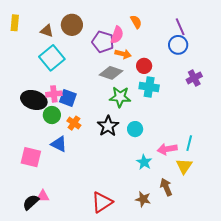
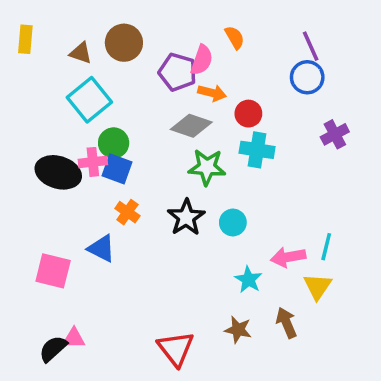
green circle: (52, 115) -> (114, 143), moved
brown star: (143, 199) -> (238, 330), moved
red triangle: (102, 202) -> (176, 349), turned -35

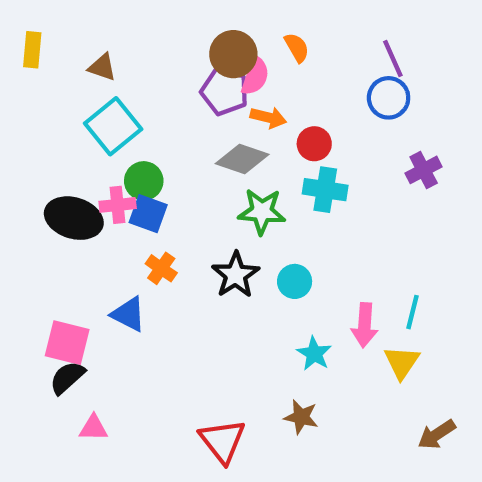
brown circle: (124, 43) -> (233, 54), moved
pink arrow: (288, 257) -> (364, 325), turned -76
brown arrow: (286, 323) -> (437, 434), moved, turned -100
black semicircle: (53, 349) -> (67, 378), moved

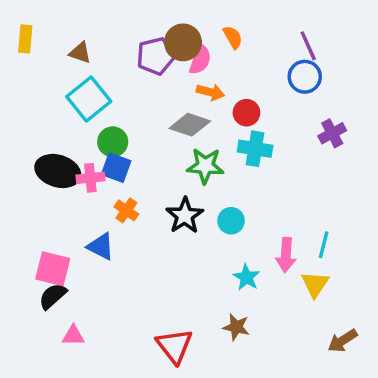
purple pentagon: (225, 91) -> (156, 56), moved, turned -30
pink cross: (118, 205) -> (90, 178), moved

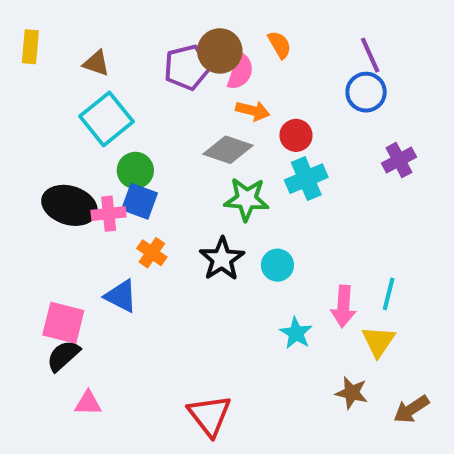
cyan cross: (255, 149) -> (306, 179), turned -32
brown star: (236, 327) -> (352, 393), moved

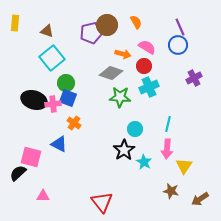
pink semicircle: (240, 72) -> (147, 47), moved, turned -78
black star: (222, 259) -> (124, 150), moved
cyan line: (389, 294) -> (168, 124), moved
black semicircle: (63, 356) -> (18, 173), moved

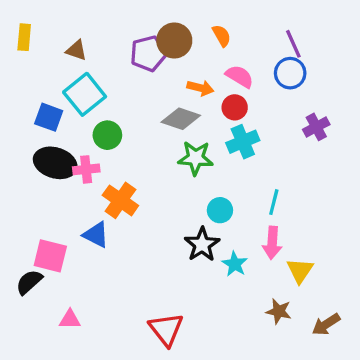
blue square: (68, 98) -> (49, 117), moved
orange cross: (74, 123) -> (120, 200), size x1.5

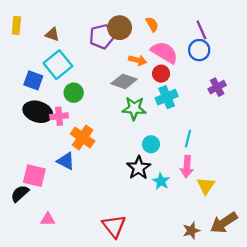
pink semicircle: (240, 76) -> (164, 52), size x1.4
brown star: (279, 311) -> (191, 231), moved, turned -30
brown arrow: (326, 324) -> (224, 223), size x1.4

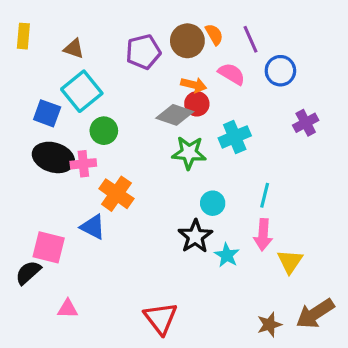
brown circle: (120, 28) -> (187, 41), moved
purple line: (201, 30) -> (250, 39), moved
pink semicircle: (164, 52) -> (232, 74), size x0.7
red circle: (161, 74) -> (197, 104), moved

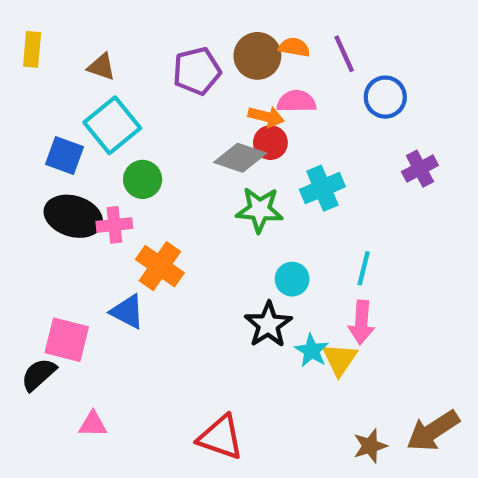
orange semicircle: (214, 34) -> (294, 47), turned -50
pink semicircle: (232, 74) -> (296, 101), moved, turned -32
yellow triangle: (290, 262) -> (340, 359), moved
red triangle: (161, 318) -> (221, 437), turned -33

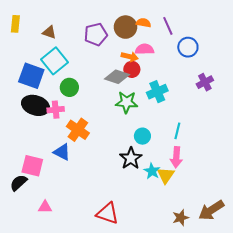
blue square: (65, 156) -> (31, 76), size x1.4

